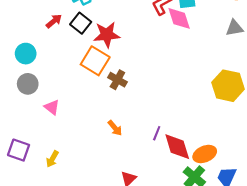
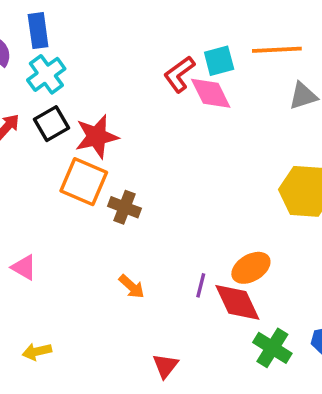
black square: (81, 23) -> (51, 124), turned 30
orange ellipse: (205, 154) -> (251, 268), moved
yellow arrow: (52, 159) -> (37, 352), turned 56

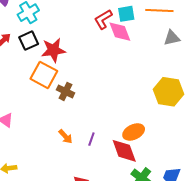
purple line: (201, 285) -> (91, 139), moved

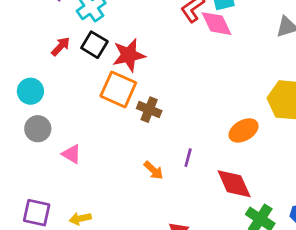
black square: (29, 41) -> (94, 45), turned -30
orange ellipse: (134, 132) -> (244, 130), moved
purple line: (91, 139) -> (188, 158), moved

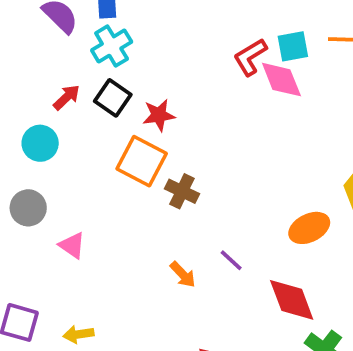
red star: (129, 55) -> (159, 115), size x0.7
cyan circle: (30, 91) -> (40, 143), moved
purple line: (188, 158) -> (231, 260), turned -66

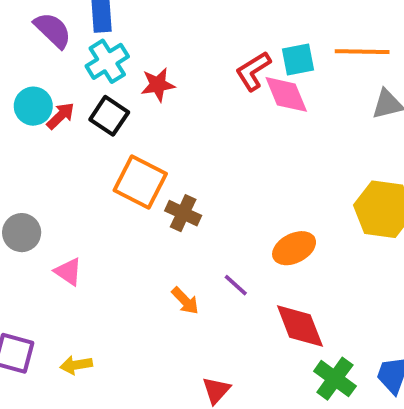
red star: (159, 115) -> (158, 85), moved
cyan circle: (40, 143) -> (33, 106), moved
orange ellipse: (309, 228) -> (294, 248), moved

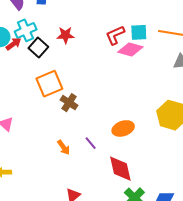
cyan cross: (107, 61) -> (26, 30), moved
pink diamond: (286, 94) -> (130, 49), turned -60
orange square: (140, 182) -> (49, 84), turned 32

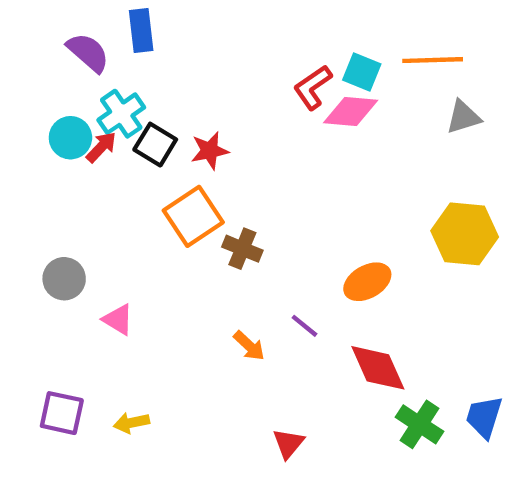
cyan square: (139, 32) -> (362, 72), turned 36
red star: (65, 35) -> (210, 151), moved

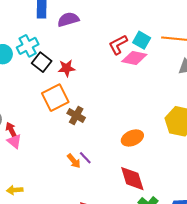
purple semicircle: (88, 52) -> (68, 19), moved, turned -65
red arrow: (101, 147) -> (11, 130), moved, turned -77
purple line: (304, 326) -> (85, 158), moved

